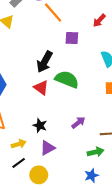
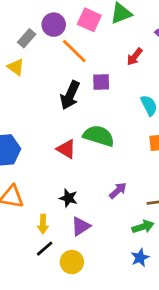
black arrow: (45, 62) -> (70, 95), moved
yellow arrow: (19, 144) -> (43, 224), turned 112

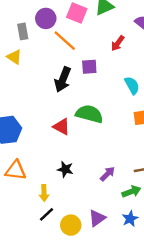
gray rectangle: (27, 38) -> (23, 31), turned -49
purple arrow: (118, 191) -> (108, 174), moved
purple triangle: (81, 226) -> (97, 218), moved

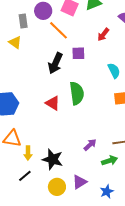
green semicircle: (89, 114) -> (77, 93), turned 65
black star: (65, 169) -> (53, 159), moved, size x1.5
yellow arrow: (44, 193) -> (28, 153), moved
black line: (46, 214) -> (25, 176), moved
blue star: (130, 219) -> (107, 191), moved

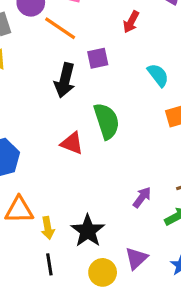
black star: (53, 159) -> (88, 231), turned 30
black line: (25, 176) -> (49, 264), turned -48

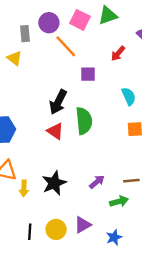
black arrow: (65, 80) -> (58, 102), moved
black star: (88, 231) -> (54, 183), moved
black line: (49, 264) -> (30, 232), moved

